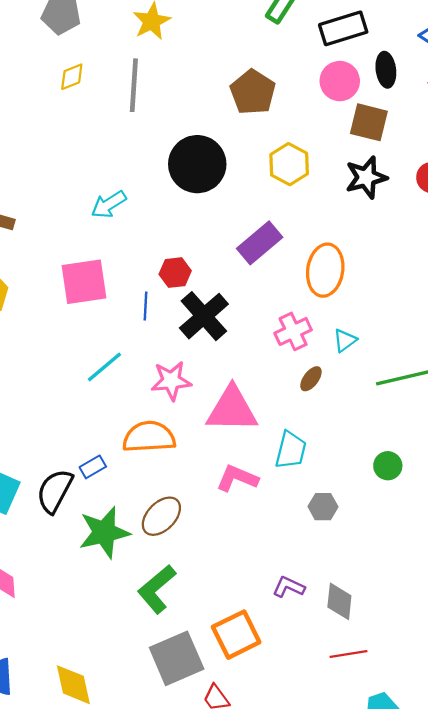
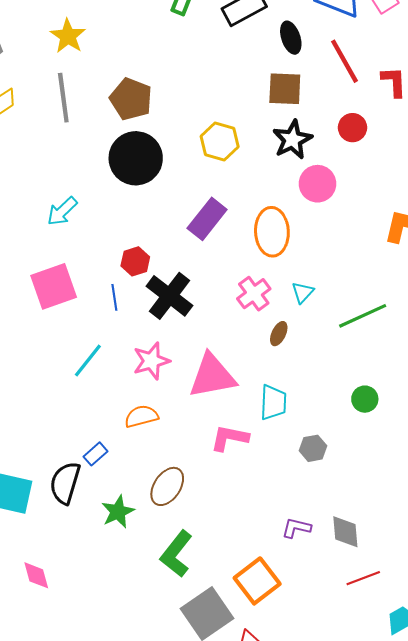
pink circle: (340, 81) -> (318, 184), moved
brown pentagon: (253, 92) -> (131, 99), moved
orange semicircle: (149, 437) -> (141, 416), size x0.7
green star: (104, 532) -> (118, 512), size x0.7

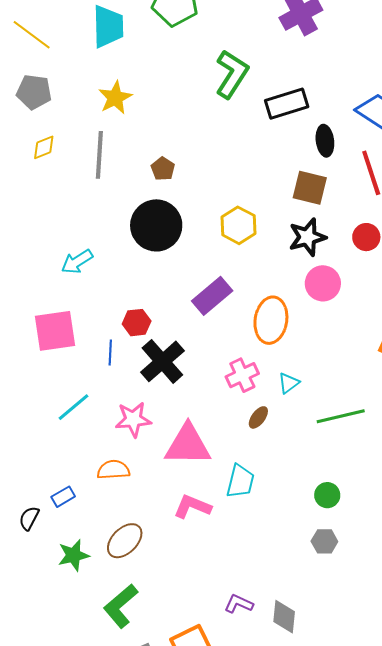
brown pentagon: (131, 99) -> (163, 169), size x0.6
gray hexagon: (313, 448) -> (324, 541), moved
black semicircle: (65, 483) -> (29, 518), size x0.6

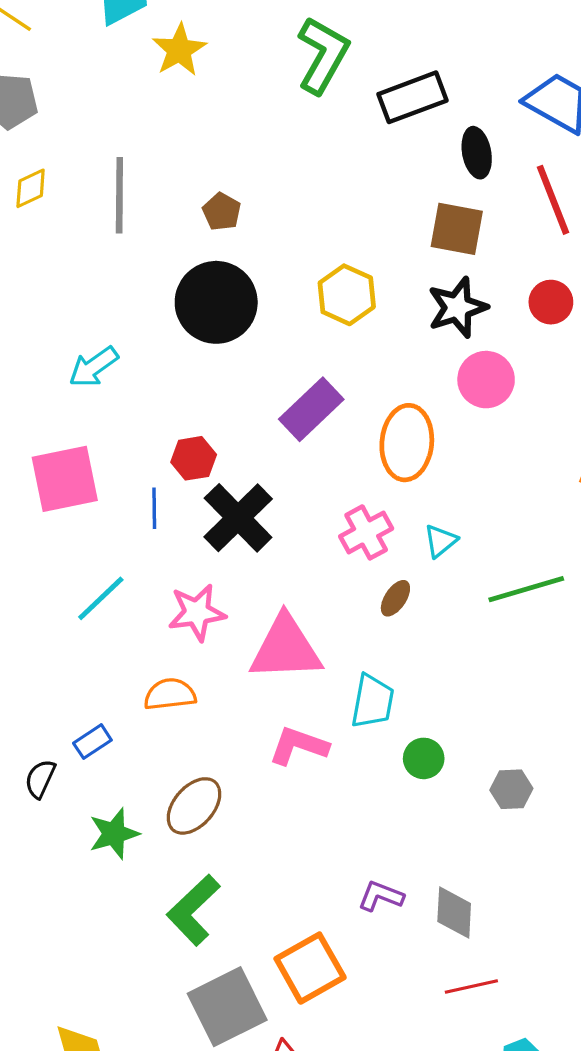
yellow star: (115, 98) -> (179, 50), moved
green circle: (327, 495) -> (424, 758), moved

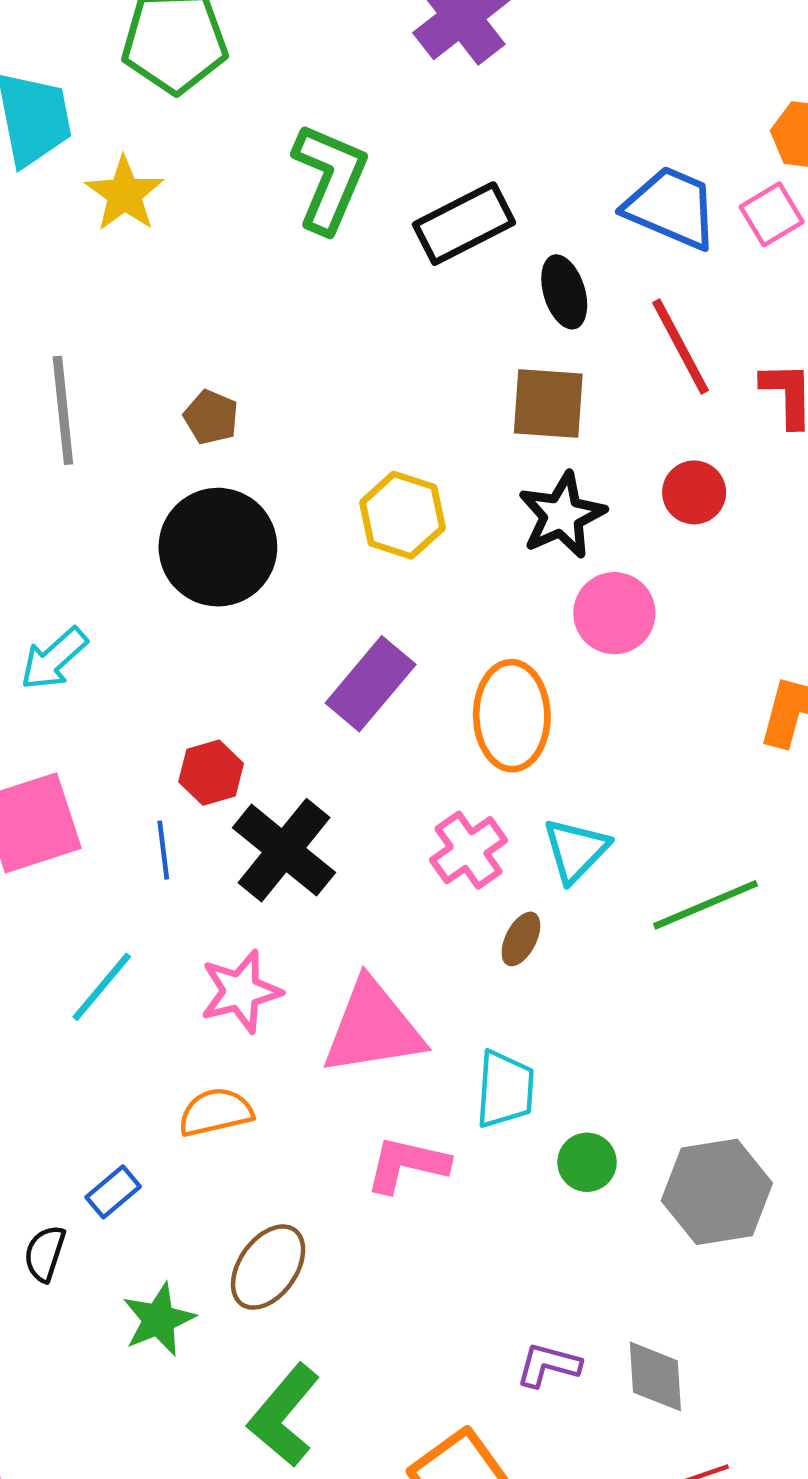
cyan triangle: (440, 541) -> (576, 850), size x1.4
gray hexagon: (511, 789) -> (717, 1192), size x1.8

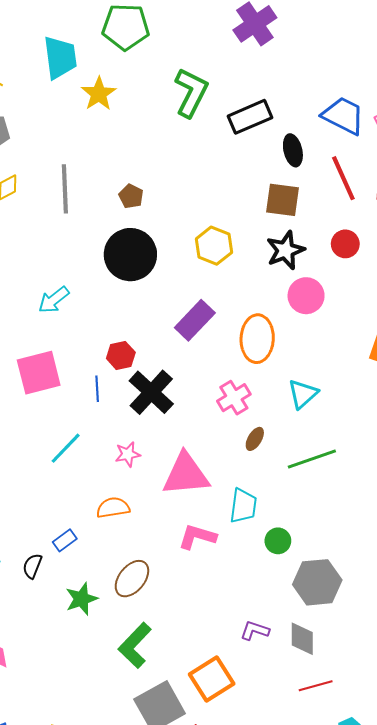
cyan triangle: (576, 850) -> (303, 394), moved
green line: (706, 905) -> (312, 459), moved
pink star: (241, 991) -> (128, 454), size x0.7
gray hexagon: (717, 1192) -> (317, 582), moved

